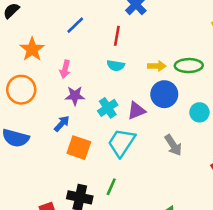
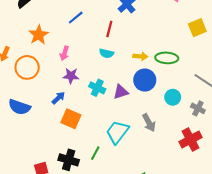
cyan cross: (108, 108) -> (97, 88), turned -35
cyan trapezoid: (121, 143) -> (117, 132), moved

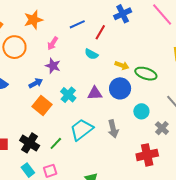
blue line: (76, 18) -> (77, 24), moved
cyan cross: (97, 88) -> (68, 95), moved

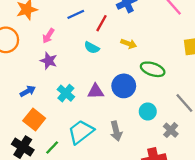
yellow arrow: (122, 65) -> (129, 44), moved
blue arrow: (36, 83) -> (28, 91), moved
orange square: (42, 106) -> (34, 120), moved

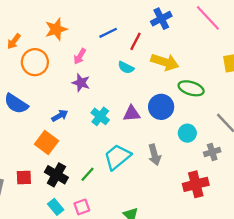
yellow arrow: (129, 44) -> (165, 62), size x1.6
orange square: (34, 120) -> (47, 142), moved
gray cross: (171, 130) -> (212, 152), turned 32

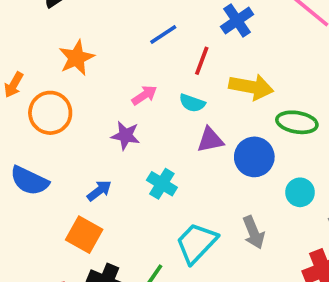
blue line: (108, 33) -> (163, 35), moved
pink arrow: (80, 56) -> (144, 95), moved, turned -147
purple triangle: (132, 114) -> (210, 140), moved

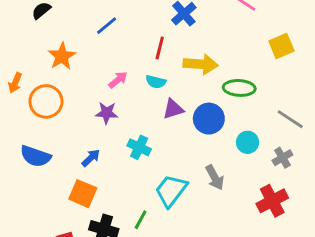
blue line: (163, 35) -> (107, 26), moved

